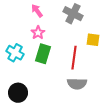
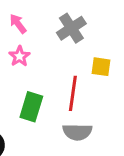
gray cross: (73, 14) -> (71, 28), turned 30
green rectangle: (43, 54) -> (31, 107), moved

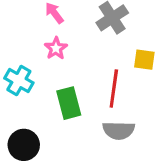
green rectangle: (31, 107) -> (69, 103), turned -32

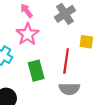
pink star: (56, 48) -> (28, 34), size x1.5

